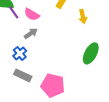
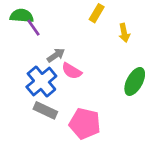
pink semicircle: (32, 14) -> (72, 71), moved
blue cross: (20, 53) -> (41, 81), size x1.6

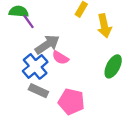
yellow arrow: (124, 33) -> (104, 26), size x1.5
gray arrow: (56, 55) -> (47, 45), size x1.6

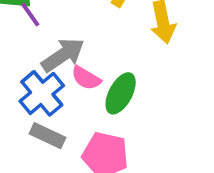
green ellipse: (113, 66) -> (121, 93), moved

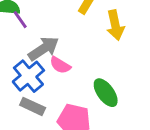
green ellipse: (121, 93) -> (106, 93), moved, turned -64

